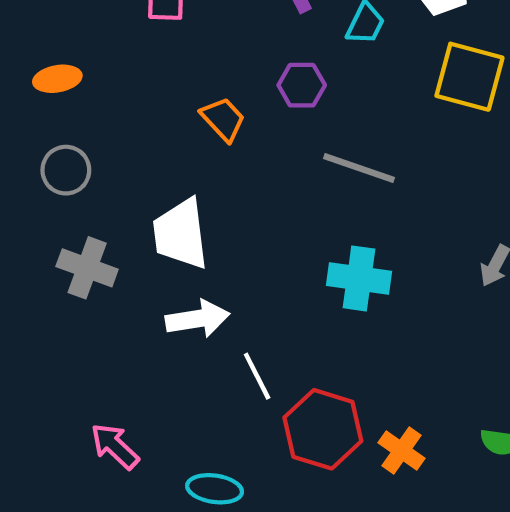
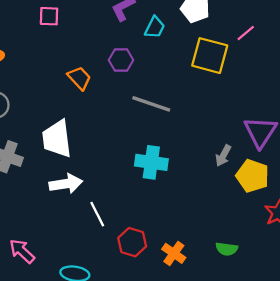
red hexagon: (323, 429) -> (132, 242), size x0.7

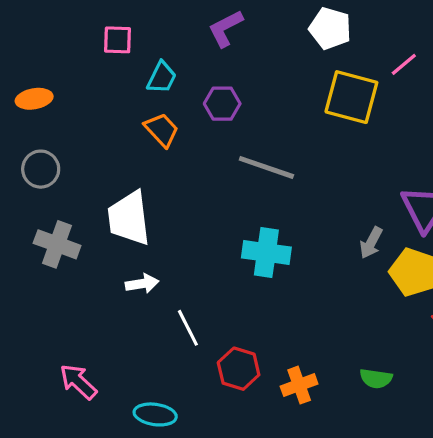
cyan trapezoid: (155, 27) -> (162, 77), moved
white arrow: (66, 184) -> (142, 284), size x0.7
orange cross: (174, 253) -> (299, 385), turned 35

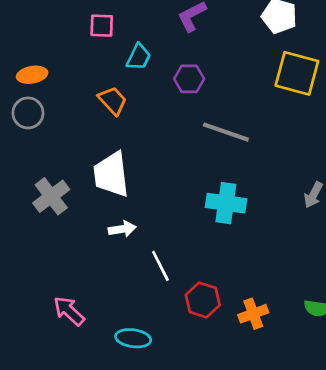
orange trapezoid: (162, 130) -> (113, 101), moved
gray circle: (41, 169) -> (28, 113), moved
gray cross: (57, 244) -> (51, 196), turned 33

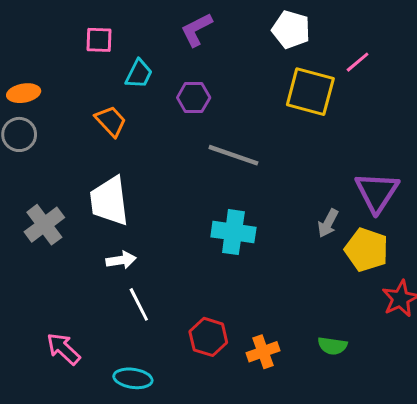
white line: (160, 266) -> (139, 304), moved

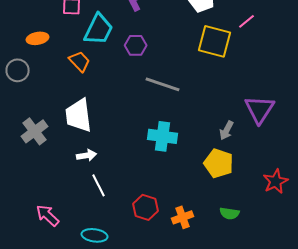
cyan trapezoid: (139, 74) -> (98, 29), size x1.6
orange ellipse: (24, 93) -> (38, 38), moved
yellow pentagon: (366, 250) -> (218, 163), moved

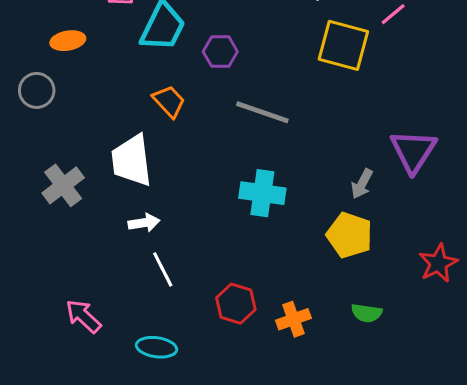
orange trapezoid: (80, 61) -> (169, 101), moved

